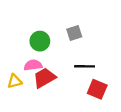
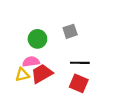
yellow triangle: (15, 81) -> (22, 75), moved
red square: (97, 89) -> (79, 83), moved

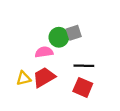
green circle: (37, 39) -> (59, 37), moved
pink semicircle: (31, 62) -> (44, 52), moved

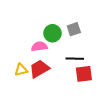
gray square: (74, 33) -> (74, 29), moved
red square: (83, 87) -> (84, 74), moved, turned -30

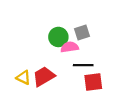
pink semicircle: (39, 46) -> (70, 47), moved
yellow triangle: (21, 70) -> (23, 78), turned 40

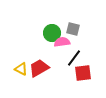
gray square: (82, 32) -> (73, 29), turned 32
black line: (83, 65) -> (74, 58), turned -54

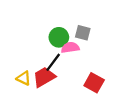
black line: (74, 58) -> (53, 62), moved
red square: (83, 73) -> (94, 83), turned 36

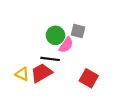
pink semicircle: (70, 48) -> (66, 45), turned 133
black line: (53, 62) -> (50, 59), turned 60

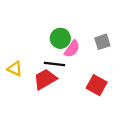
gray square: (78, 31) -> (102, 42), moved, turned -32
yellow triangle: (22, 74) -> (15, 69), moved

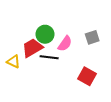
green circle: (60, 38) -> (45, 34), moved
red trapezoid: (45, 79) -> (32, 48), moved

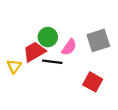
gray square: (92, 37) -> (98, 40), size x1.5
yellow triangle: (14, 61) -> (14, 66), turned 40

